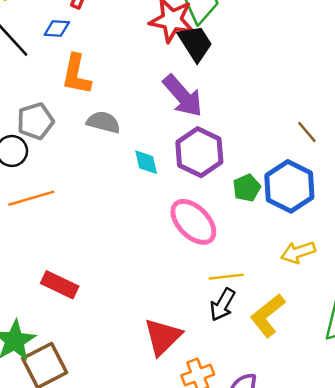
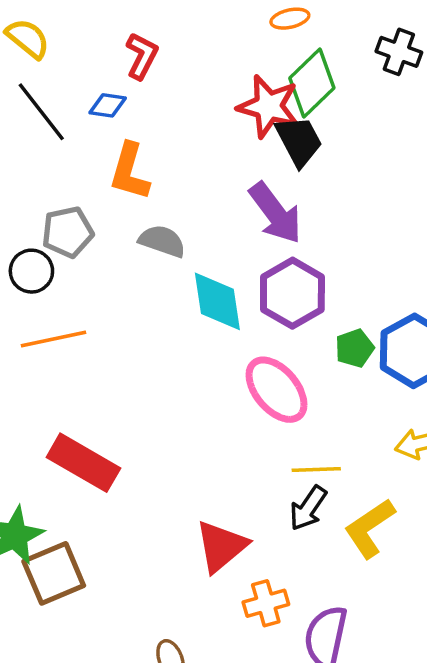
cyan diamond: (146, 162) -> (217, 301), size x1.6
red rectangle: (60, 285) -> (83, 463), size x1.4

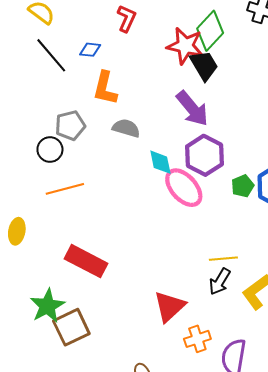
red L-shape: (142, 56) -> (127, 18), moved
cyan diamond: (217, 301) -> (160, 162), size x0.7
pink ellipse: (276, 390) -> (184, 188), moved

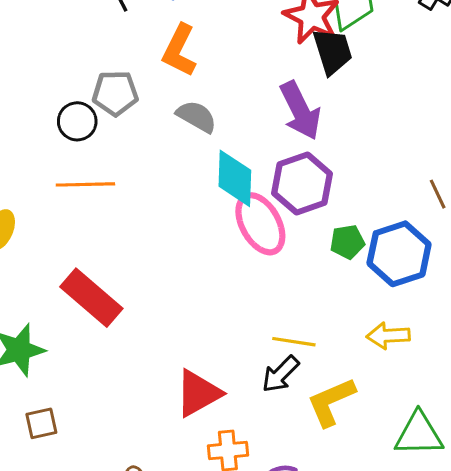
cyan diamond: (160, 162) -> (235, 178), size x1.4
brown square: (71, 327) -> (41, 423), moved, size x0.6

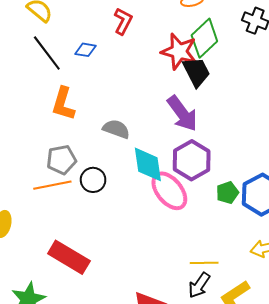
orange L-shape: (179, 50) -> (63, 104), moved
gray pentagon: (115, 93) -> (61, 160), moved
black circle: (77, 121) -> (93, 180), moved

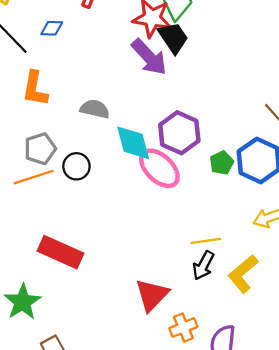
purple arrow: (182, 114) -> (149, 57), moved

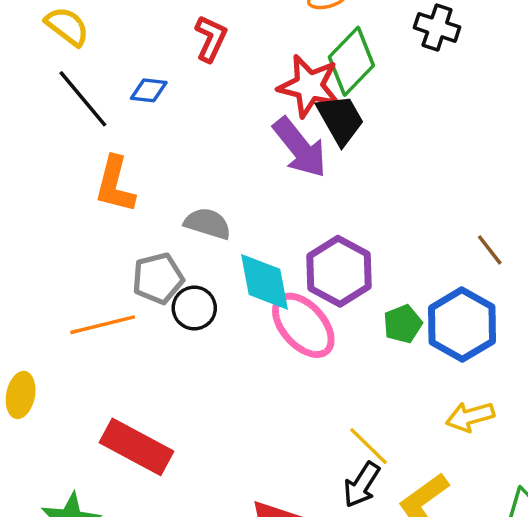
gray pentagon: (40, 149) -> (158, 278), moved
black circle: (76, 166) -> (194, 308), moved
yellow line: (206, 241) -> (369, 446), turned 48

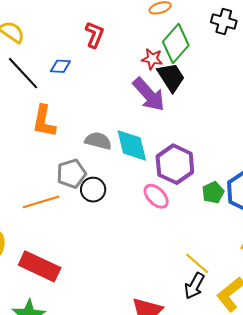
red star: (309, 86) -> (152, 59), size x0.6
cyan diamond: (265, 282) -> (132, 145), moved
pink ellipse: (303, 325) -> (156, 196), size x0.7
red rectangle: (137, 447) -> (40, 266), moved

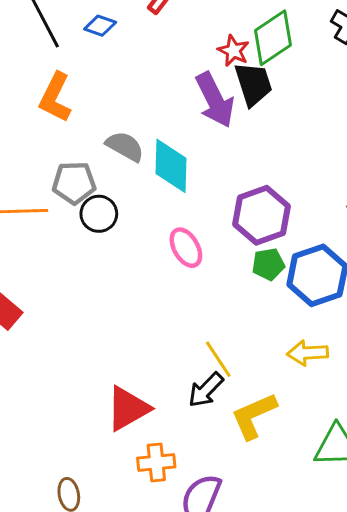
purple hexagon: (175, 164) -> (262, 215), moved

